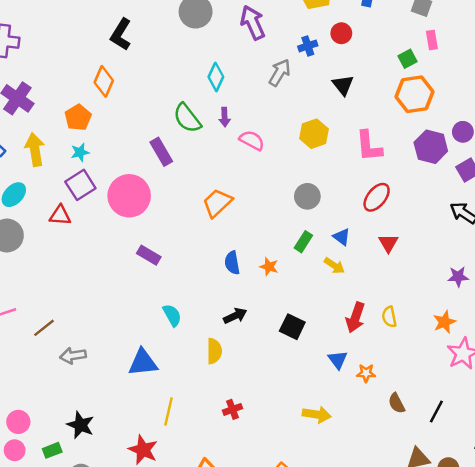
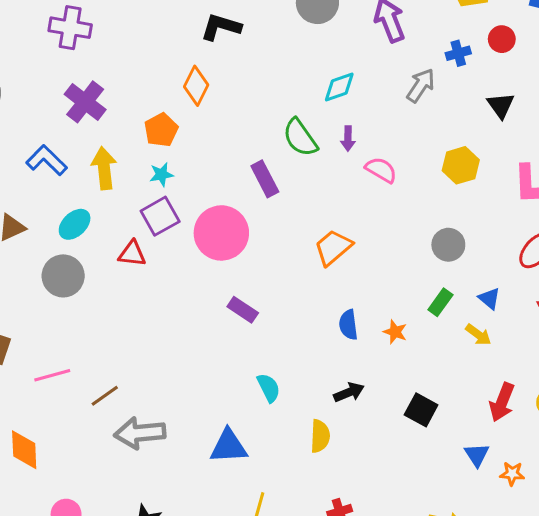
black L-shape: (121, 34) -> (221, 27), turned 72
cyan diamond: (216, 77) -> (339, 87), turned 44
gray arrow: (73, 356) -> (140, 433), size x1.5

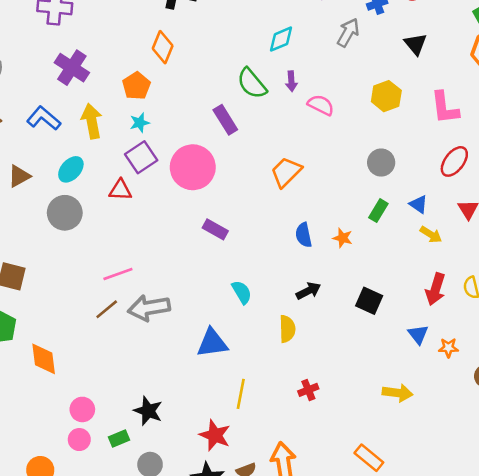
yellow arrow: (478, 335) -> (431, 235), moved
pink line: (52, 375) -> (118, 274), moved
gray arrow: (140, 433) -> (149, 308), moved

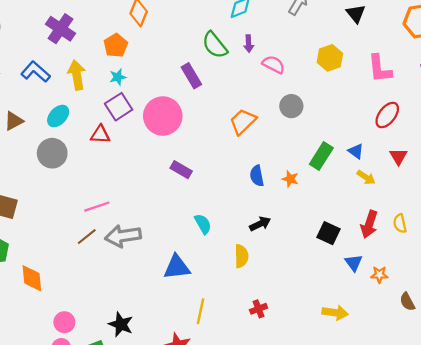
gray circle: (381, 163) -> (291, 106), moved
green rectangle: (378, 211) -> (321, 156), size x1.4
black square: (369, 301) -> (329, 233), moved

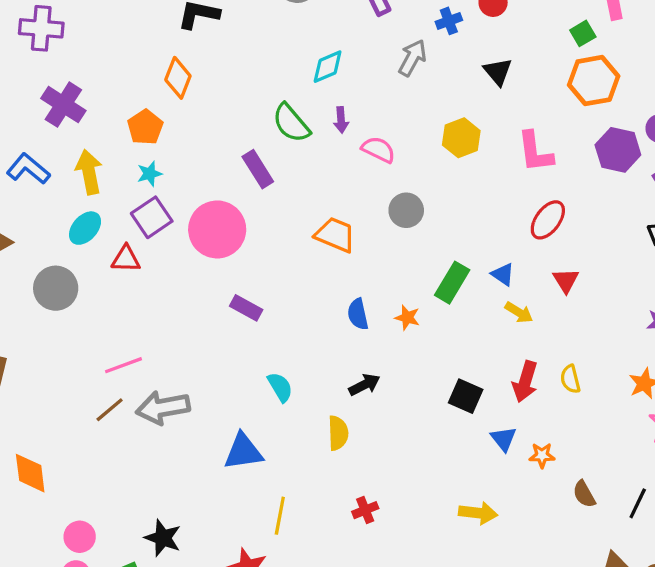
cyan ellipse: (58, 116) -> (85, 228), moved
orange trapezoid: (243, 122) -> (335, 235), turned 68

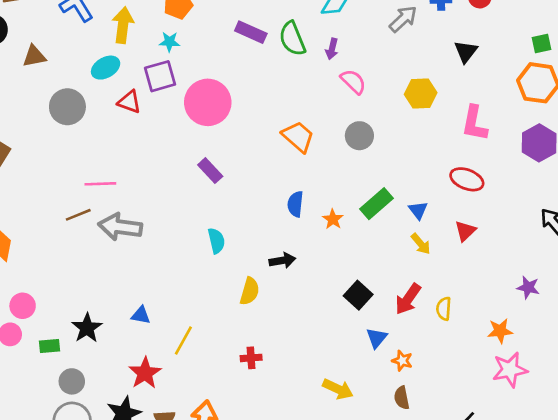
purple rectangle: (258, 169) -> (251, 32), moved, turned -52
red ellipse: (548, 220) -> (467, 179), turned 56
blue triangle: (243, 452) -> (141, 315), moved, size x0.6
brown semicircle: (584, 494) -> (402, 398), moved

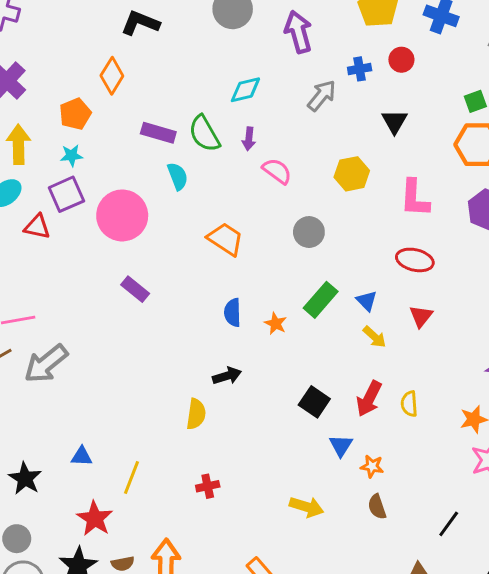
gray circle: (359, 136) -> (309, 232), moved
gray arrow: (120, 227) -> (46, 364), turned -39
cyan semicircle: (216, 241) -> (178, 176), moved

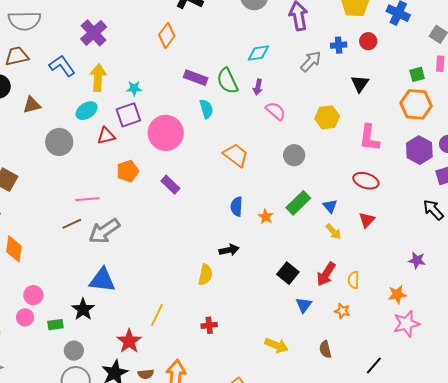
orange pentagon: (75, 114) -> (128, 171), moved
red triangle: (37, 227) -> (106, 136), turned -30
blue triangle: (82, 456) -> (102, 280), moved, size x1.8
orange star: (372, 466) -> (342, 311), moved

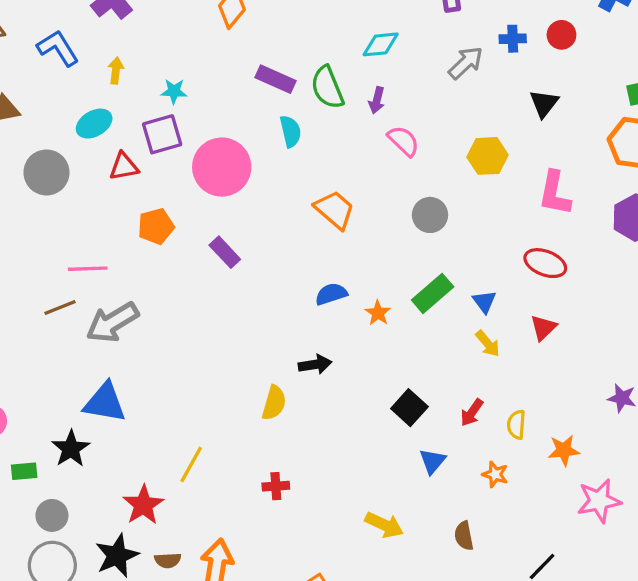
yellow arrow: (98, 78) -> (116, 71), size x0.6
blue semicircle: (237, 207) -> (331, 294), turned 66
red arrow: (326, 274) -> (472, 413), size x0.7
orange star: (397, 295) -> (564, 450), moved

